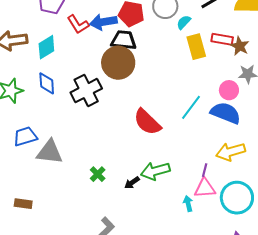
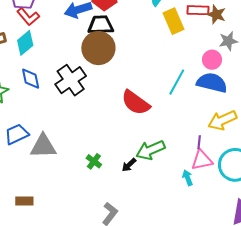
red L-shape: (78, 24) -> (28, 17), moved

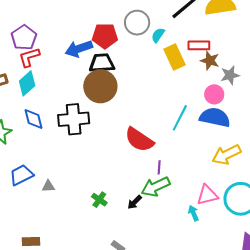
brown star: (216, 14) -> (210, 61), moved
red L-shape: (28, 17) -> (29, 57), turned 115
black cross: (71, 80) -> (74, 119), turned 32
purple line: (199, 142) -> (159, 167), moved
gray triangle: (43, 146) -> (48, 186), size x0.5

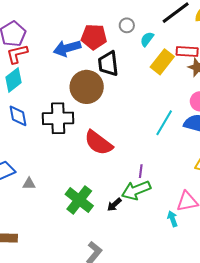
gray circle: (137, 23) -> (127, 25), size x0.6
yellow rectangle: (175, 57) -> (162, 62), turned 60
black trapezoid: (102, 63) -> (108, 64), moved, turned -96
red semicircle: (139, 140) -> (98, 143), moved
green cross: (99, 200) -> (79, 200), size x1.8

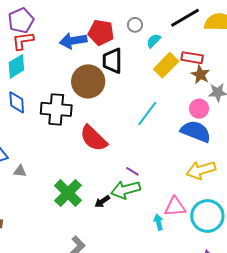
cyan line: (164, 123) -> (147, 113), moved
purple line: (141, 171) -> (132, 171), turned -72

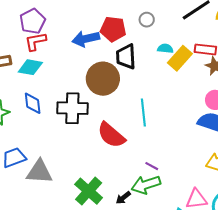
cyan semicircle: (154, 41) -> (165, 49), moved, turned 56
cyan diamond: (16, 66) -> (30, 67), turned 45
cyan line: (147, 113) -> (143, 113), moved, turned -40
gray triangle: (20, 171) -> (39, 172), size x2.0

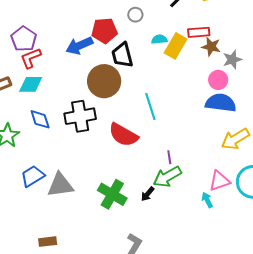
purple line: (152, 166) -> (169, 157), turned 64

